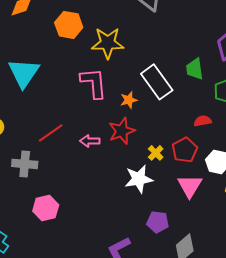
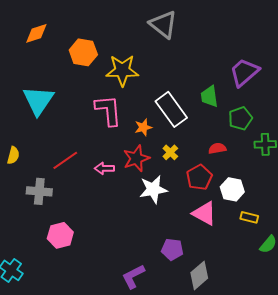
yellow cross: (156, 153) -> (170, 152), moved
white star: (139, 179) -> (153, 189), moved
pink triangle: (190, 186) -> (204, 213), turned -32

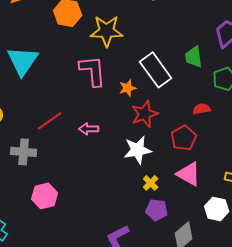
yellow cross: (170, 152) -> (151, 183), moved
red star: (136, 158) -> (145, 114), moved
white hexagon: (232, 189) -> (217, 209), moved

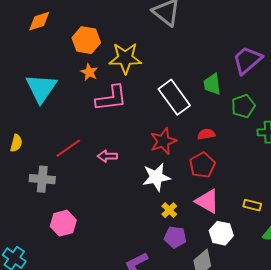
pink L-shape: (93, 71) -> (111, 98), turned 88
orange star: (128, 88) -> (89, 72), moved, turned -30
red semicircle: (202, 109) -> (206, 134), moved
white hexagon: (217, 209) -> (221, 233), moved

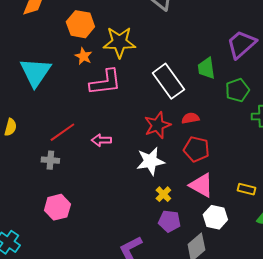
red semicircle: (206, 134) -> (190, 118), moved
red pentagon: (202, 165) -> (196, 149), turned -30
gray cross: (42, 179) -> (50, 160), moved, size x0.7

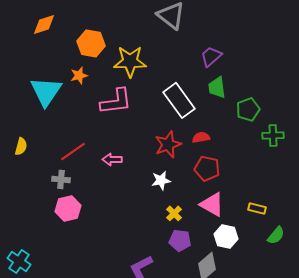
purple trapezoid: (241, 44) -> (211, 56), moved, size x0.7
orange star: (83, 56) -> (79, 75), moved, turned 30
white star: (150, 161) -> (161, 180), size x0.7
pink hexagon: (57, 207) -> (68, 208), moved

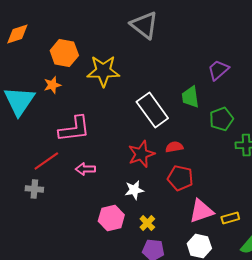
purple trapezoid: (211, 56) -> (218, 70), moved
pink L-shape: (116, 101) -> (74, 129), moved
pink triangle: (212, 204) -> (201, 211), moved, turned -48
pink hexagon: (68, 208) -> (111, 218), moved
yellow rectangle: (257, 208) -> (230, 218), turned -30

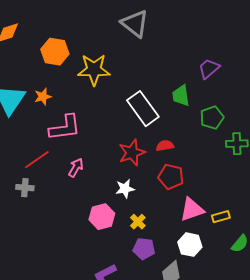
orange star: (52, 85) -> (43, 97), moved
pink arrow: (85, 169) -> (76, 168), turned 120

